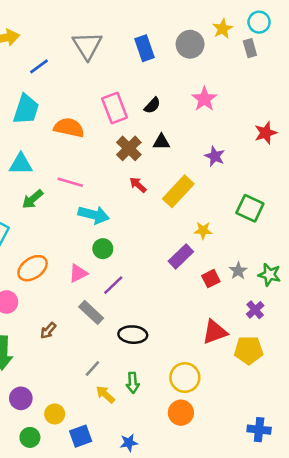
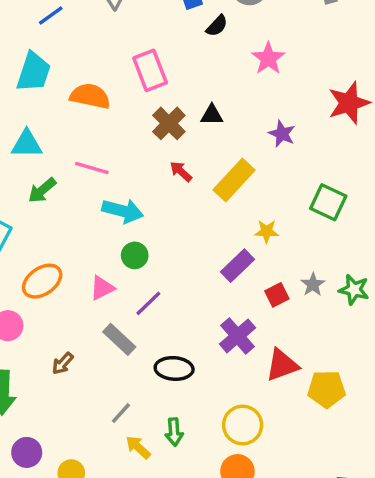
black semicircle: (152, 105) -> (217, 26), moved
red star: (266, 133) -> (349, 103), size x1.4
purple cross: (255, 310) -> (237, 336), moved, size x1.5

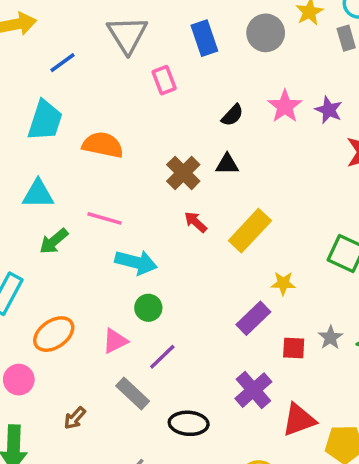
black semicircle: (217, 26) -> (232, 115), moved
pink rectangle: (150, 70) -> (164, 80), moved, size x0.7
purple star: (282, 134) -> (329, 110), moved
red square: (277, 295) -> (294, 348), turned 30

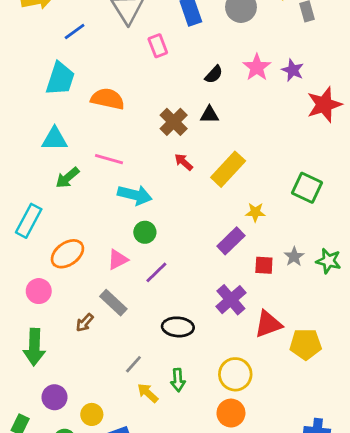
gray rectangle: (133, 394) -> (113, 303), moved

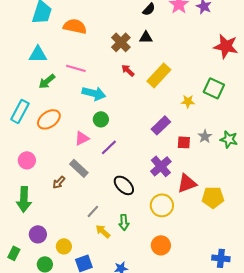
red star: (324, 105) -> (226, 46), moved, turned 30
yellow star: (255, 212) -> (188, 101), moved
orange ellipse: (67, 254) -> (49, 119), moved
black ellipse: (178, 327) -> (124, 185), turned 40
yellow circle: (235, 374) -> (162, 205), moved

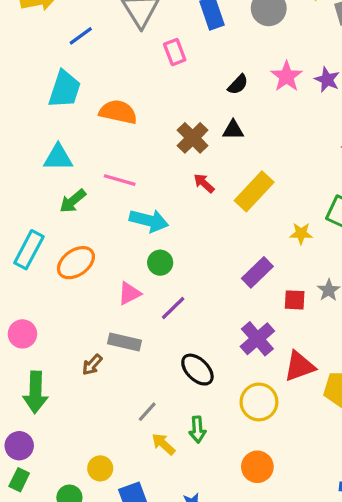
pink circle: (27, 160) -> (22, 334), moved
gray rectangle: (79, 168) -> (125, 342), turned -30
purple circle: (38, 234) -> (19, 446), moved

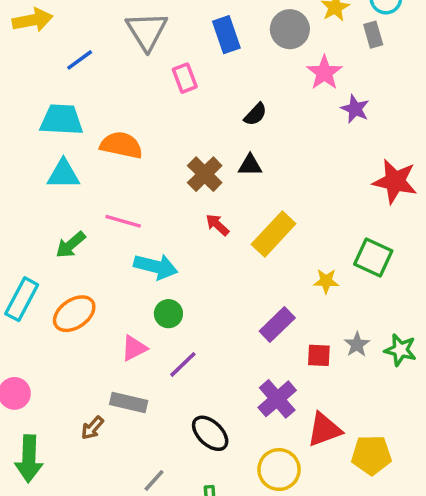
pink star: (287, 76) -> (324, 73), moved
cyan trapezoid: (65, 89) -> (62, 120), turned -105
cyan triangle: (58, 157) -> (63, 174), moved

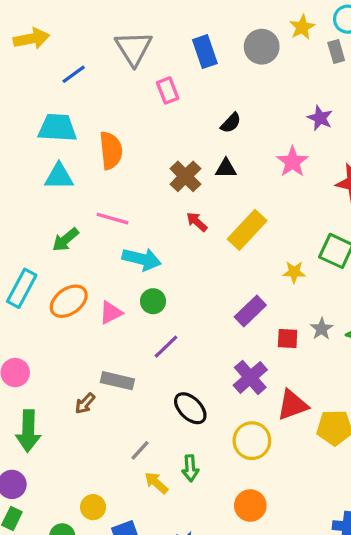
pink star: (324, 73) -> (292, 162), moved
orange semicircle: (121, 145) -> (111, 150), turned 72
pink triangle: (134, 348) -> (111, 313), moved

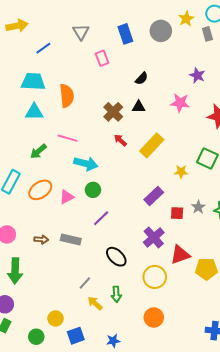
gray triangle: (134, 48) -> (81, 32), size x0.7
pink star: (292, 162) -> (180, 103), turned -30
brown arrow: (85, 403) -> (41, 239), moved, turned -128

